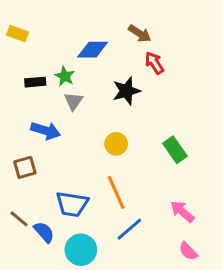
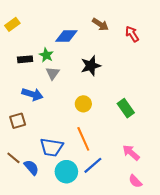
yellow rectangle: (18, 34) -> (12, 24), turned -56
red arrow: (154, 63) -> (132, 34), moved
cyan circle: (81, 250) -> (66, 172), moved

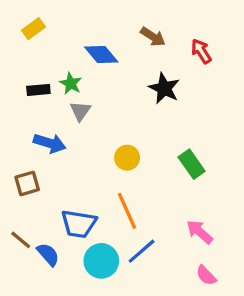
yellow rectangle: (12, 24) -> (34, 29), moved
blue diamond: (66, 36) -> (101, 54), turned 50
black star: (91, 66) -> (164, 88), moved, turned -30

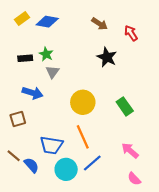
blue diamond: (101, 54) -> (47, 22), moved, turned -40
yellow circle: (127, 158) -> (83, 102), size x1.5

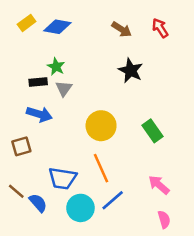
red arrow: (131, 33) -> (160, 28), moved
black rectangle: (25, 58) -> (38, 82), moved
pink semicircle: (134, 179) -> (164, 220), turned -152

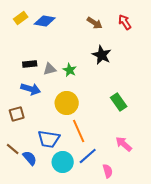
green star: (56, 67) -> (70, 70), moved
gray triangle: (64, 88) -> (50, 69), turned 40
yellow circle: (101, 126) -> (67, 103), moved
pink semicircle: (164, 220) -> (108, 171), moved

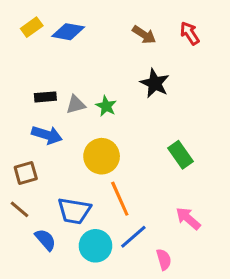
brown line: (13, 149) -> (20, 209), moved

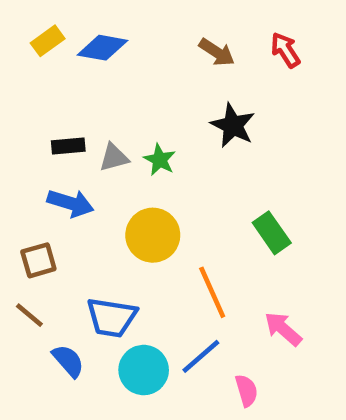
orange line: (120, 199) -> (212, 292), moved

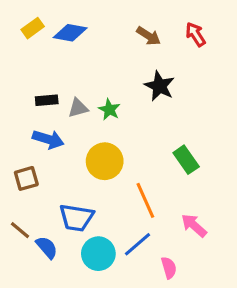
brown line: (29, 315) -> (20, 230), moved

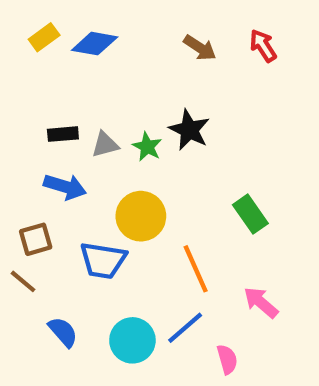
black star: (159, 86) -> (189, 130), moved
blue trapezoid: (76, 218) -> (103, 260), moved
brown line: (20, 230) -> (23, 281), moved

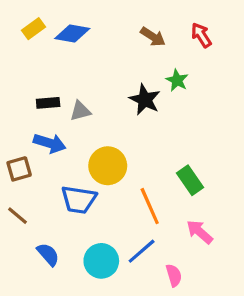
green star: (147, 147) -> (177, 80), moved
green rectangle: (250, 214) -> (190, 180), moved
brown square: (36, 239) -> (19, 169), moved

